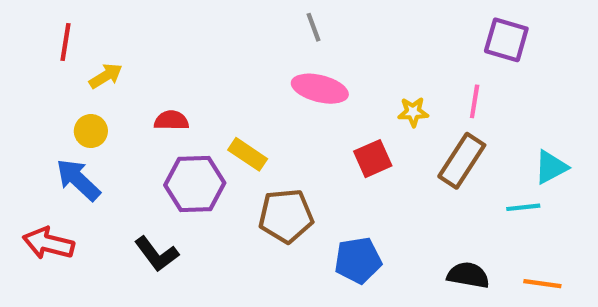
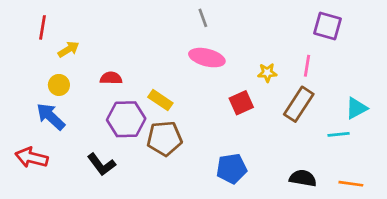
brown pentagon: (286, 216) -> (164, 138), moved

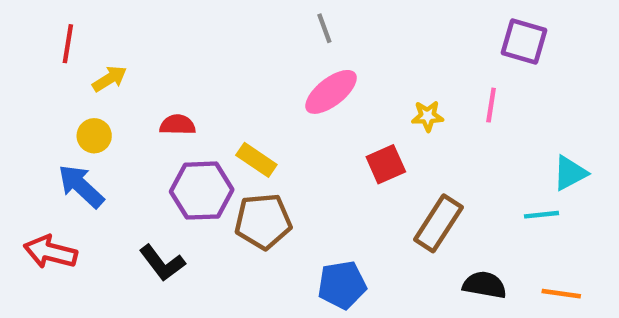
pink ellipse: (207, 58) -> (331, 92), turned -52
brown rectangle: (299, 104) -> (438, 223), moved
blue pentagon: (232, 169) -> (342, 285), moved

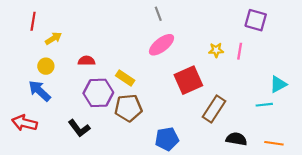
yellow star: (427, 116) -> (216, 50), moved
red square: (386, 164) -> (188, 80), size x1.5

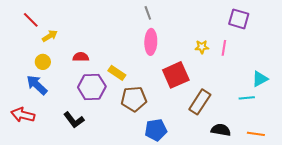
red line: (33, 21) -> (31, 20), turned -54
pink ellipse: (162, 45) -> (151, 42), turned -50
brown pentagon: (128, 108) -> (134, 99), moved

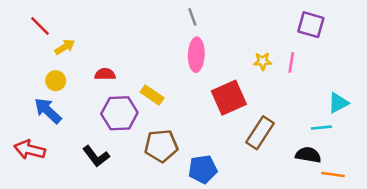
brown pentagon: (134, 99) -> (161, 146), moved
black semicircle: (221, 130) -> (308, 155), moved

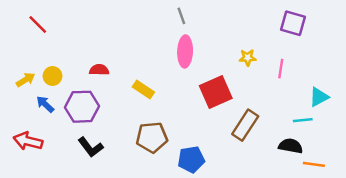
yellow arrow: (65, 47) -> (26, 80), moved
pink line: (291, 62) -> (281, 69), moved
blue arrow: (48, 111) -> (45, 104), size x0.7
purple hexagon: (119, 113) -> (82, 107), moved

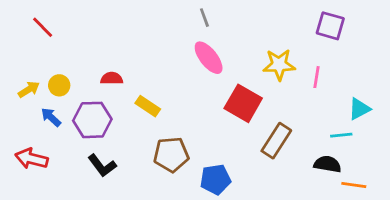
pink ellipse: (185, 51) -> (209, 58), turned -40
yellow star: (248, 58) -> (279, 65), size x1.6
yellow rectangle: (143, 89) -> (148, 106), moved
red square: (216, 92) -> (243, 103), turned -36

